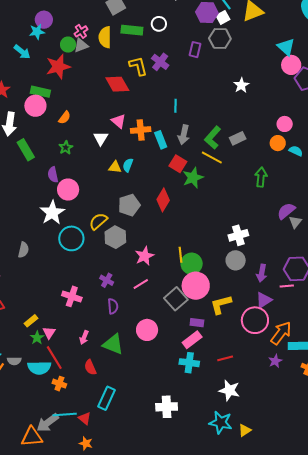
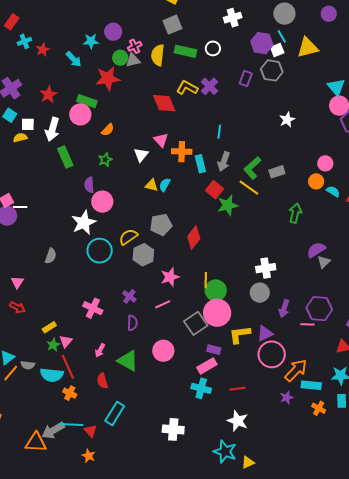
purple circle: (44, 20) -> (113, 32), moved
yellow L-shape: (138, 66) -> (187, 88), turned -55
red diamond: (163, 200) -> (194, 238), moved
purple triangle: (264, 300) -> (265, 333), moved

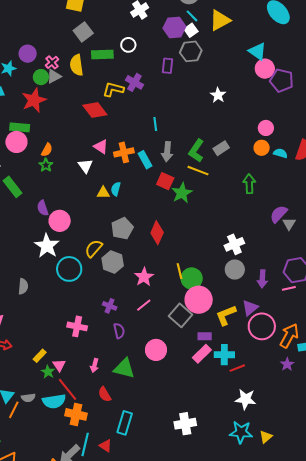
green star: (105, 160) -> (46, 165), moved
cyan cross: (201, 388) -> (224, 355), moved
orange cross: (70, 393) -> (76, 414), size x1.5
cyan line: (71, 424) -> (85, 444), turned -65

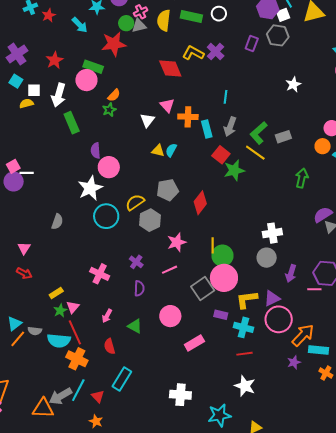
pink rectangle: (202, 354) -> (194, 343), moved
cyan cross: (224, 355) -> (243, 327), moved
green triangle: (124, 368) -> (135, 326), size x0.7
cyan star: (241, 432) -> (219, 415), moved, turned -30

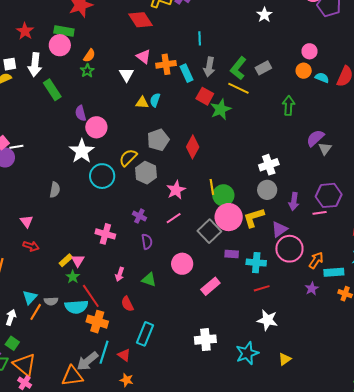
yellow L-shape: (247, 300) -> (254, 218), moved
pink triangle: (73, 307) -> (78, 261), moved
orange arrow: (303, 335) -> (316, 260), size x0.7

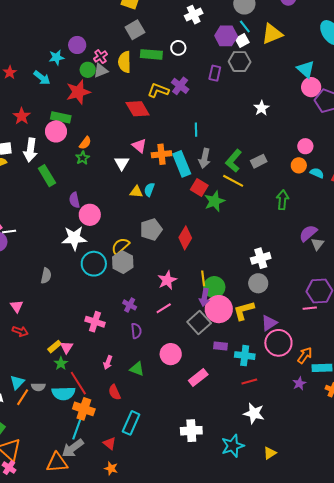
cyan rectangle: (187, 73) -> (182, 164), size x1.4
white star: (82, 151) -> (74, 238), turned 30
gray hexagon: (146, 173) -> (123, 262), moved
purple arrow: (294, 201) -> (205, 297), moved
cyan line: (104, 352) -> (77, 428), moved

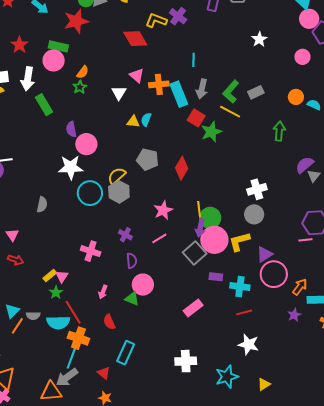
pink circle: (305, 146) -> (302, 57), moved
gray pentagon: (151, 229) -> (148, 159), turned 30
pink circle: (171, 354) -> (143, 285), moved

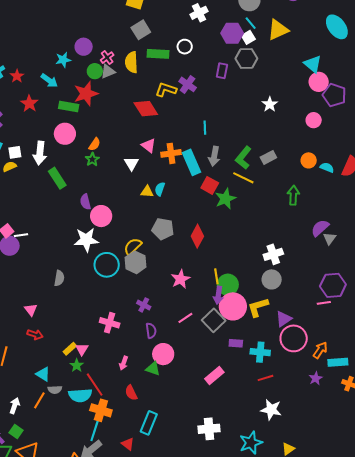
red star: (19, 45) -> (29, 104), moved
green rectangle: (58, 46) -> (69, 107), moved
pink line: (159, 238) -> (185, 318), moved
cyan triangle: (12, 311) -> (43, 374), moved, turned -42

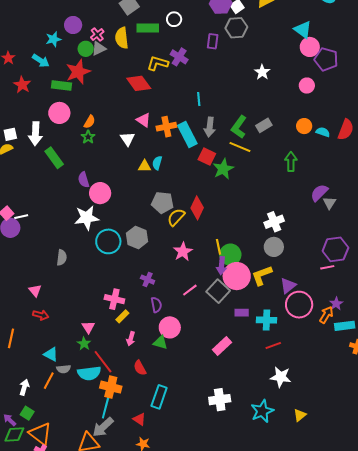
yellow semicircle: (133, 246) -> (176, 217), moved
yellow rectangle: (70, 349) -> (122, 316), moved
purple star: (316, 378) -> (336, 304), moved

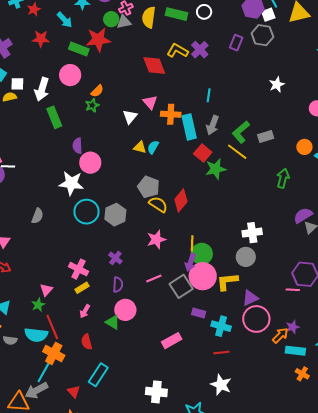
red star: (22, 85) -> (41, 39), turned 30
yellow semicircle: (176, 217) -> (158, 204), turned 66
gray semicircle: (64, 369) -> (10, 340), moved

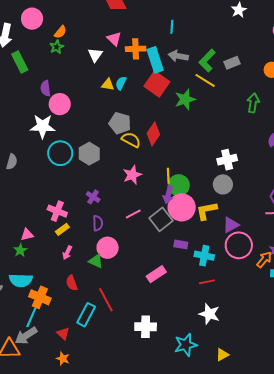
gray arrow: (213, 125) -> (178, 56), turned 84
red square: (203, 153) -> (157, 84), moved, size x1.4
pink triangle: (46, 290) -> (27, 235), turned 40
red line: (52, 327) -> (106, 300), moved

